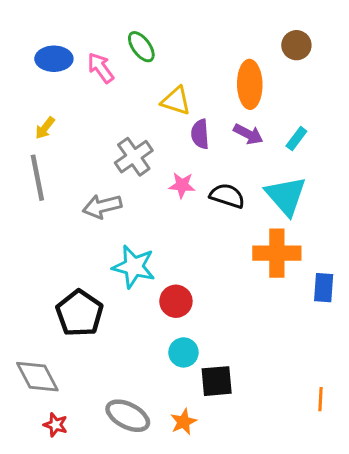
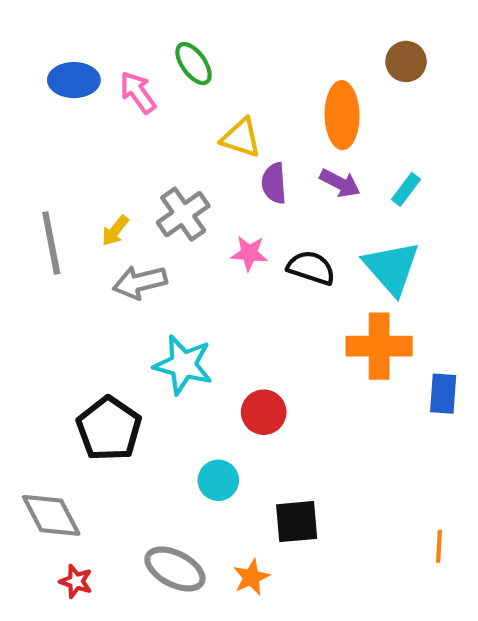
yellow arrow: (45, 128) -> (115, 231), moved
red circle: (176, 301) -> (264, 412), moved
cyan circle: (183, 352) -> (218, 480), moved

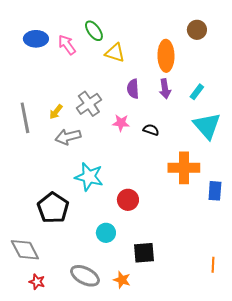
yellow triangle: (241, 138) -> (115, 53), moved
purple arrow: (340, 183) -> (165, 89), turned 54
black semicircle: (311, 268) -> (151, 130), size x0.7
cyan triangle: (392, 268) -> (207, 126), moved
orange star: (251, 577) -> (122, 280), turned -30

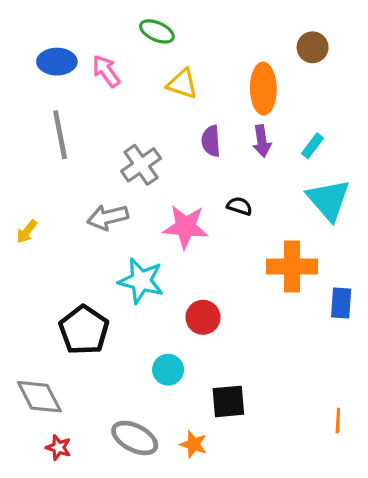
green ellipse: (94, 31) -> (157, 31), moved, turned -30
yellow arrow: (56, 112) -> (27, 232), moved
gray line: (25, 118) -> (60, 135), moved
pink star: (121, 123) -> (186, 227), moved, size x1.6

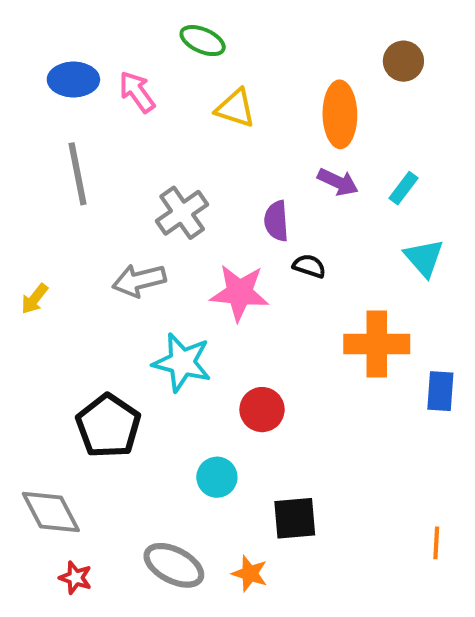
purple semicircle: (211, 141) -> (276, 221), moved
purple arrow: (262, 141) -> (338, 182), turned -56
cyan triangle: (328, 200) -> (424, 258), size x0.7

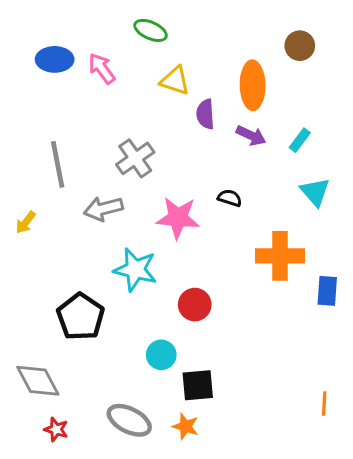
gray line: (78, 174) -> (58, 164), moved
purple semicircle: (276, 221) -> (205, 114), moved
black square: (295, 518) -> (198, 385), moved

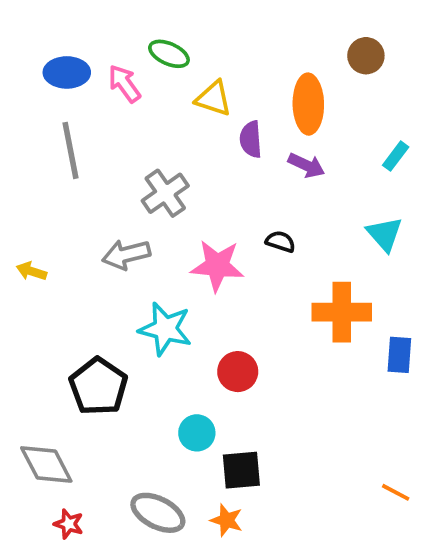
green ellipse: (151, 30) -> (169, 54), moved
cyan rectangle: (300, 140) -> (396, 156), moved
gray line: (58, 164) -> (71, 150), moved
yellow arrow: (26, 222) -> (31, 271), turned 70
orange line: (324, 404) -> (396, 492), turned -65

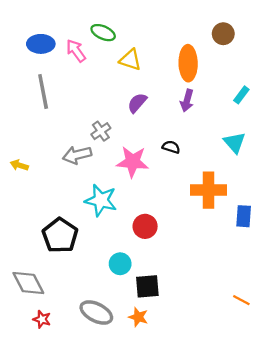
purple semicircle: (251, 139) -> (137, 103), moved, turned 45
purple arrow: (306, 165) -> (187, 101), turned 80
gray cross: (165, 193) -> (101, 131), moved, size x0.7

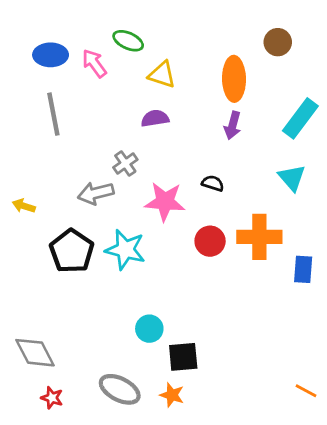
cyan rectangle: (241, 95) -> (300, 118), size x1.8
purple semicircle: (137, 103) -> (155, 118), moved, turned 40
red circle: (145, 226) -> (210, 241), moved
black pentagon: (60, 235) -> (72, 251), moved
orange line: (241, 300) -> (306, 391), moved

